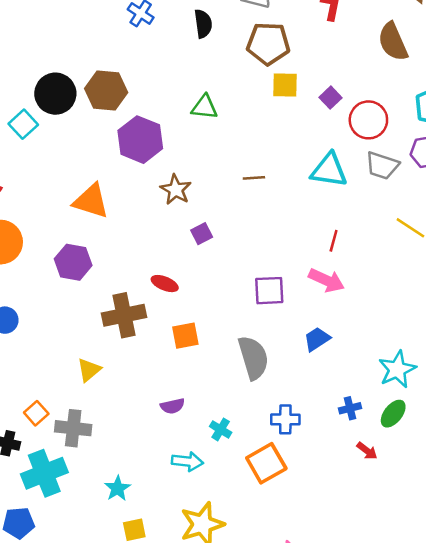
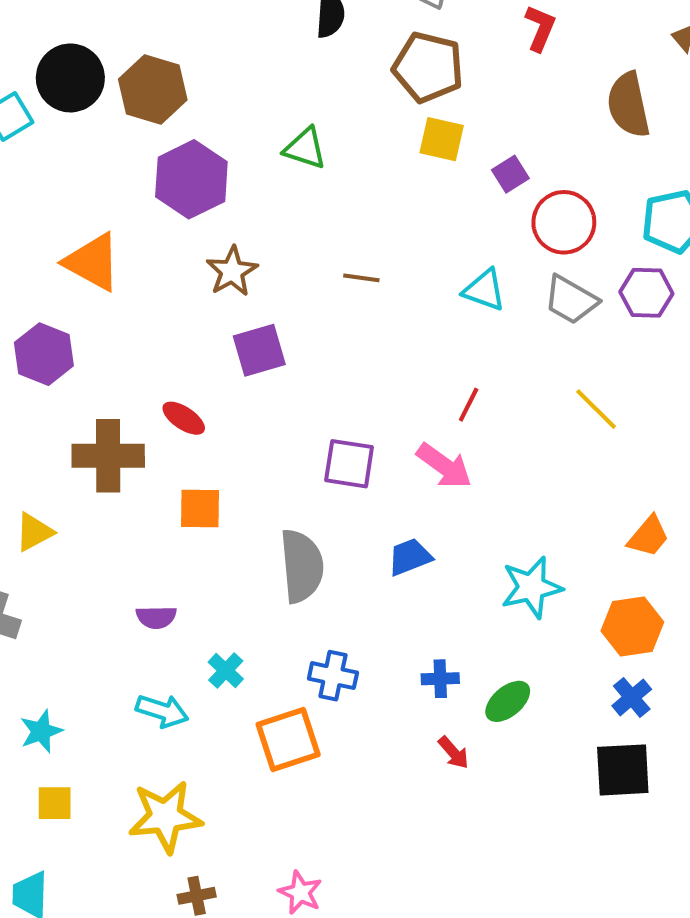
cyan triangle: (329, 170) -> (484, 290), size x0.7
purple square: (202, 234) -> (259, 350), size x1.5
cyan star: (397, 369) -> (532, 587), moved

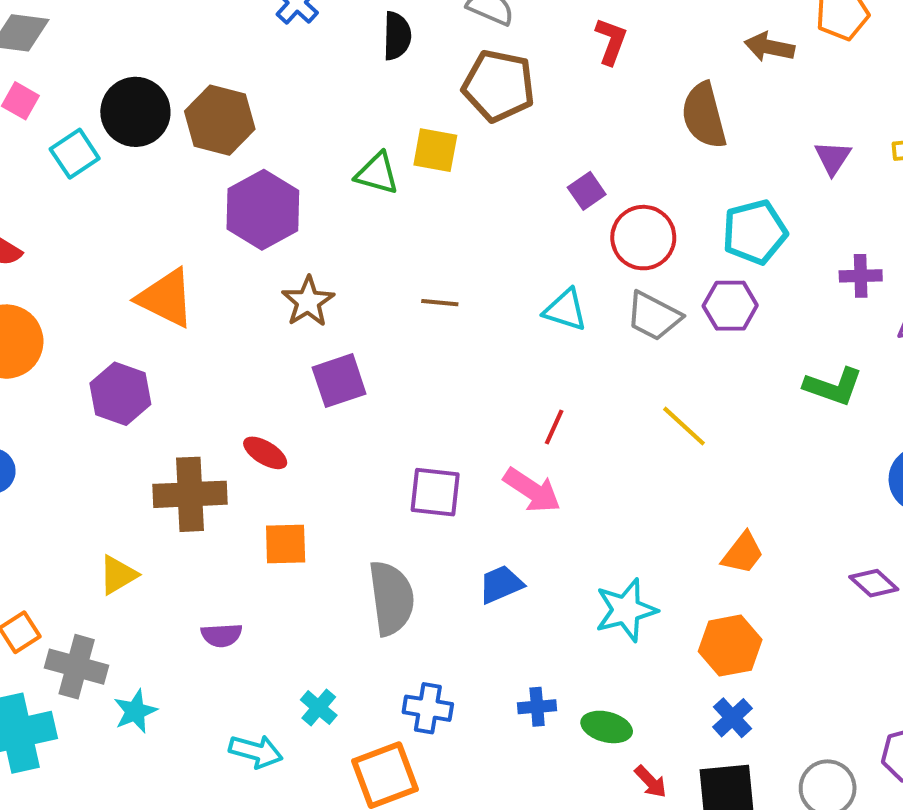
yellow square: (442, 139) -> (435, 150), moved
purple semicircle: (156, 617) -> (222, 635), moved
green ellipse: (508, 701) -> (607, 727), turned 57
cyan star: (41, 731) -> (135, 711), moved
red arrow: (454, 753) -> (651, 782), moved

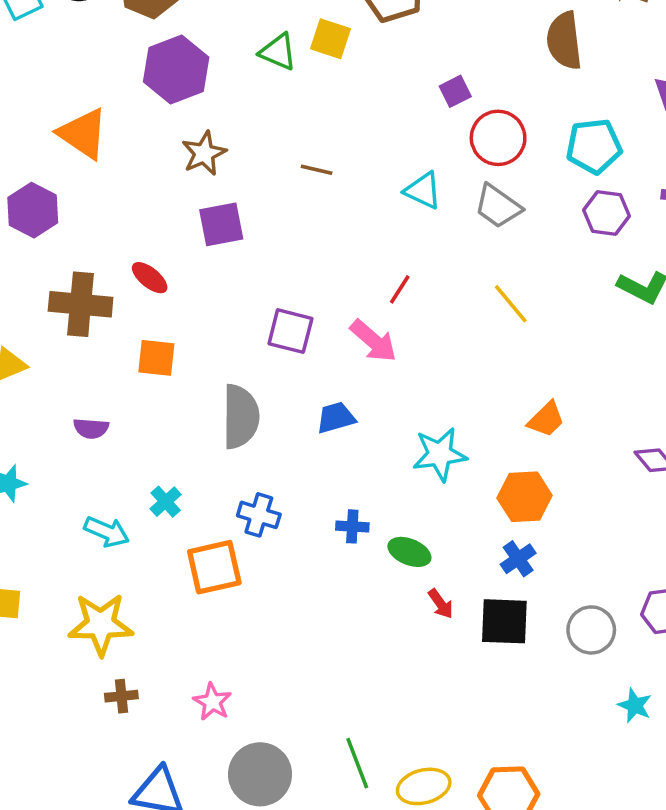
purple hexagon: (730, 306) -> (607, 213), moved

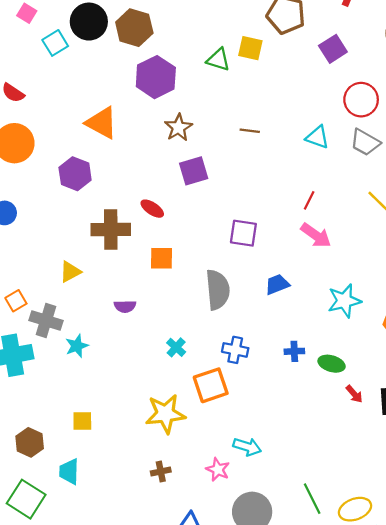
purple square: (455, 91) -> (333, 49), moved, size x1.4
pink arrow: (373, 341) -> (316, 235), moved
cyan arrow: (107, 532) -> (247, 447), moved
yellow star: (101, 624) -> (165, 414), moved

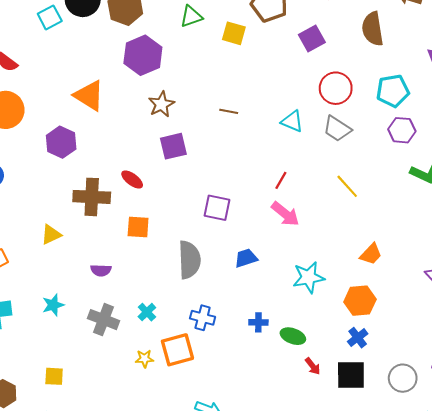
green triangle: (218, 60) -> (191, 16), moved, turned -40
gray cross: (46, 320) -> (103, 320), moved
yellow star: (165, 414) -> (144, 359), moved, size x0.5

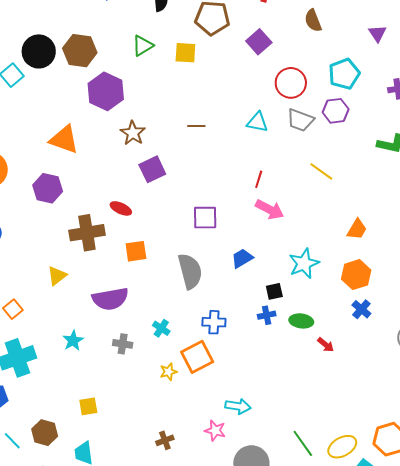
brown semicircle: (373, 29) -> (313, 21), size x0.7
purple hexagon: (402, 130) -> (336, 111), moved
purple semicircle: (101, 270) -> (110, 299), size x1.8
gray cross: (103, 320) -> (123, 344), size x0.7
black square: (351, 375) -> (274, 291), moved, size x0.6

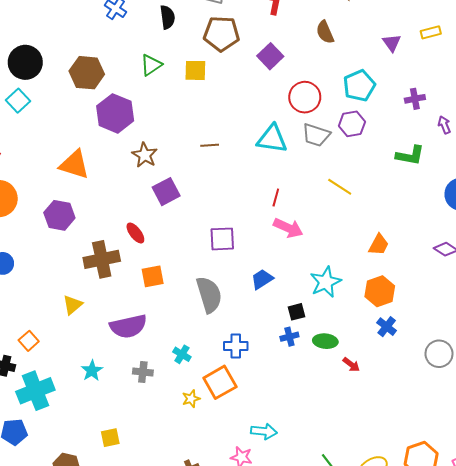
black circle: (39, 51) -> (25, 62), moved
cyan triangle: (257, 122) -> (272, 139), size x1.4
red ellipse: (121, 208) -> (135, 233), turned 30

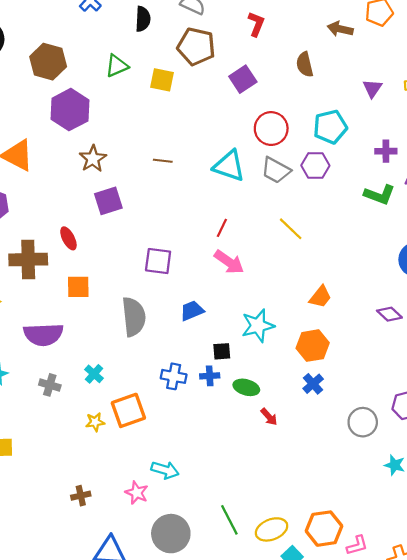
green L-shape: (410, 155) -> (380, 195), moved
blue cross: (236, 346) -> (174, 376), moved

